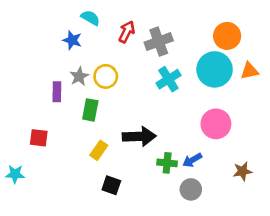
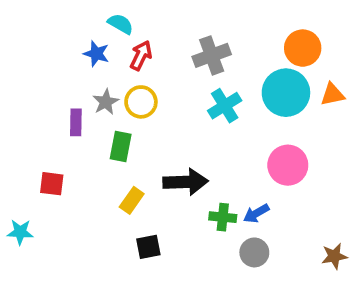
red arrow: (127, 32) -> (141, 55), moved
brown star: (242, 171) -> (334, 256), moved
black square: (111, 185) -> (148, 247), turned -30

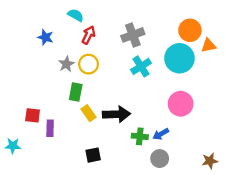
blue star: (96, 54) -> (45, 37), moved
orange triangle: (332, 94) -> (209, 45), moved
purple rectangle: (76, 122) -> (50, 128), moved
yellow rectangle: (132, 200) -> (89, 113), moved, turned -70

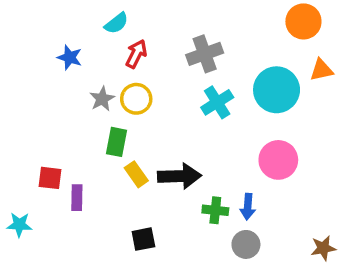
cyan semicircle: (76, 15) -> (116, 23), turned 112
orange circle: (190, 30) -> (303, 21), moved
blue arrow: (161, 134) -> (248, 207), turned -56

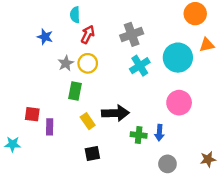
cyan semicircle: (116, 23) -> (75, 15), turned 126
yellow rectangle: (136, 174) -> (88, 121), moved
gray circle: (246, 244) -> (167, 164), moved

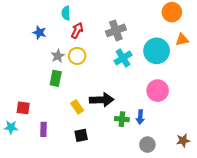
green rectangle: (75, 91) -> (56, 78), moved
red square: (32, 114) -> (23, 108), moved
purple rectangle: (50, 127) -> (43, 129), moved

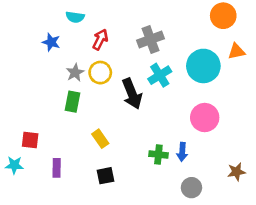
cyan semicircle: (66, 13) -> (75, 17), moved, turned -80
black arrow: (102, 100) -> (132, 94), moved, turned 70
brown star: (183, 140) -> (236, 172), moved

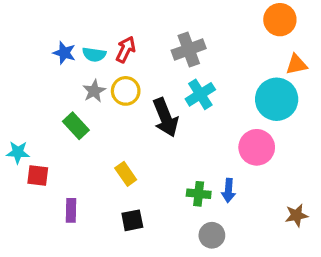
cyan semicircle: (75, 17) -> (94, 54), moved
cyan circle: (203, 66) -> (277, 99), moved
green rectangle: (72, 102) -> (76, 126), moved, turned -54
cyan star: (14, 165) -> (18, 152), moved
gray circle: (191, 188) -> (212, 235), moved

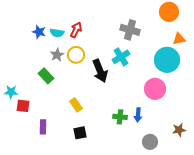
gray cross: (189, 49) -> (130, 30), moved, turned 36
gray circle: (212, 235) -> (150, 142), moved

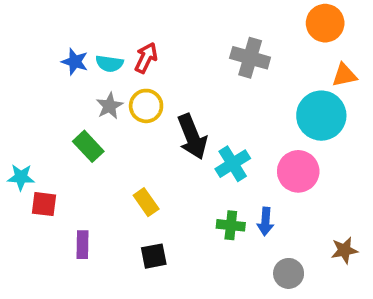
cyan cross: (121, 57) -> (233, 164), moved

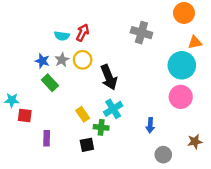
blue star: (75, 62) -> (42, 61), moved
cyan cross: (233, 164) -> (113, 109), moved
pink circle: (298, 171) -> (181, 97), moved
green cross: (231, 225) -> (101, 127), moved

